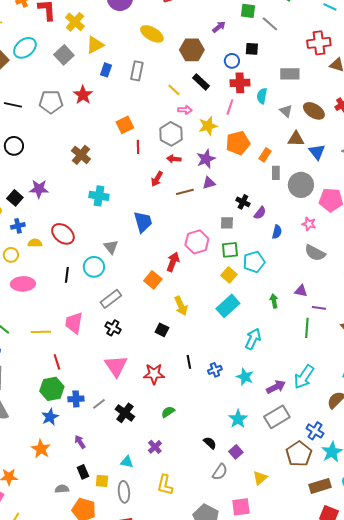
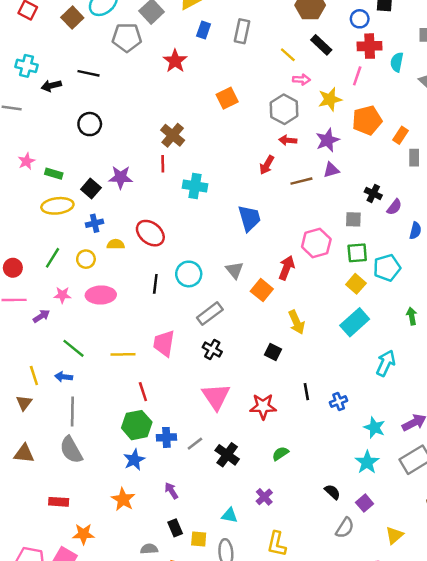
gray pentagon: (51, 102) -> (127, 37), moved
red line: (138, 147) -> (163, 164), moved
gray triangle: (111, 247) -> (235, 270), moved
cyan star: (245, 377) -> (375, 428), moved

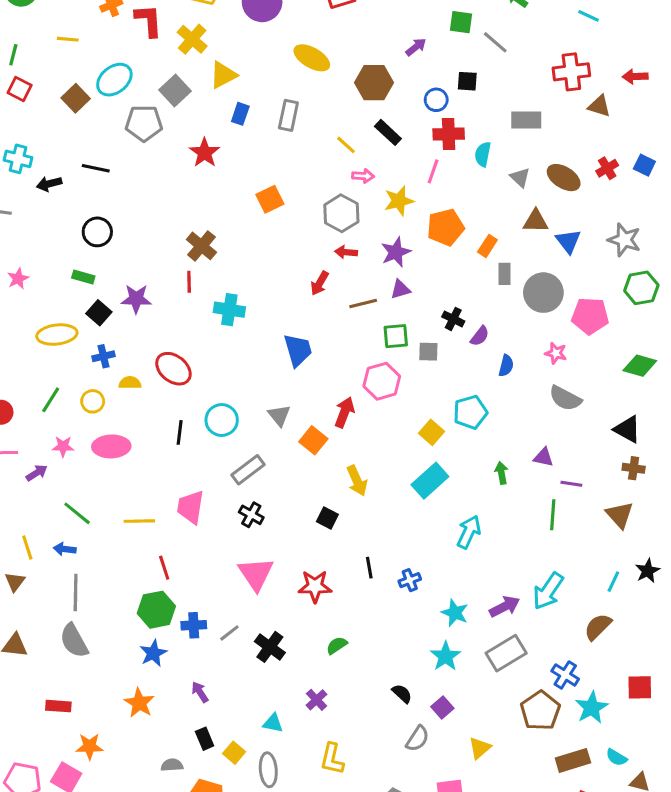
green rectangle: (54, 174) -> (83, 277), moved
green square: (357, 253) -> (396, 336), moved
yellow square: (199, 539) -> (234, 753), turned 35

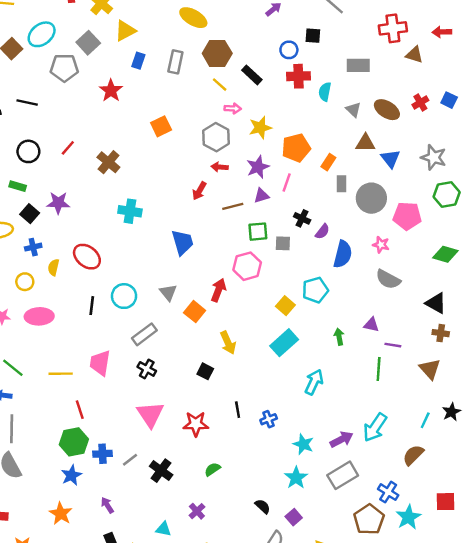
brown hexagon: (374, 83) -> (217, 53), moved
pink line: (433, 171) -> (287, 183), moved
red line: (189, 282) -> (68, 148), moved, turned 42
blue semicircle: (506, 366) -> (343, 254), size x1.6
yellow semicircle: (130, 383) -> (54, 267), turned -77

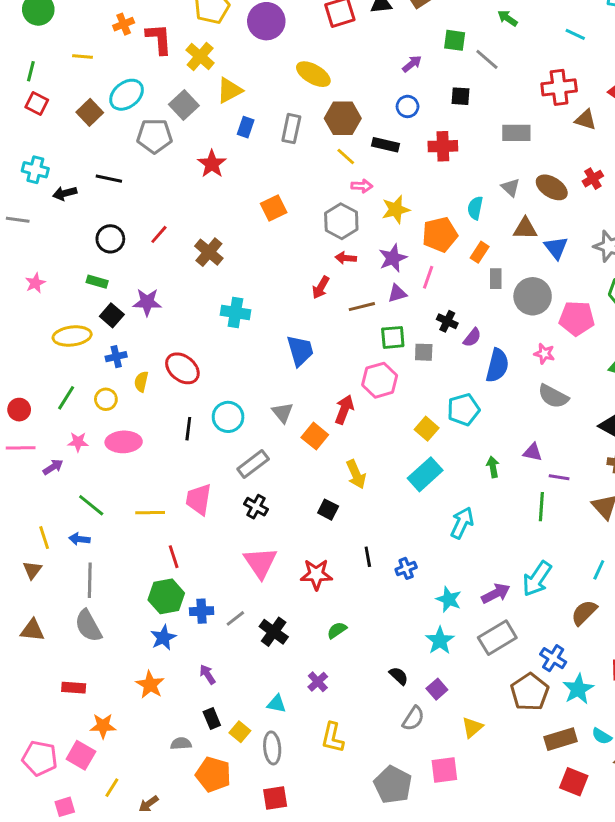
blue circle: (289, 50) -> (408, 106), moved
black rectangle: (252, 75) -> (385, 145), turned -30
cyan semicircle: (325, 92) -> (475, 208), moved

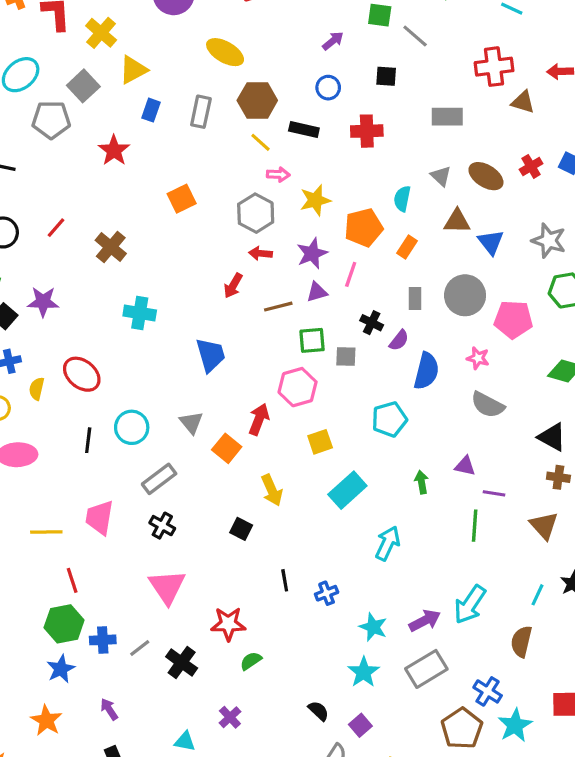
gray rectangle: (496, 279) -> (415, 299), moved
yellow square: (427, 429) -> (320, 442), moved, turned 30
red star: (316, 574) -> (228, 624), moved
brown semicircle: (584, 613) -> (521, 642), turned -32

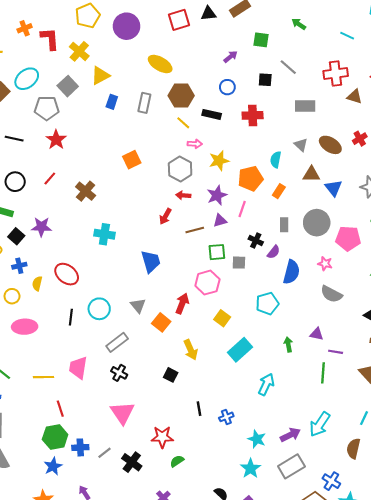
gray line: (415, 36) -> (288, 67), moved
red star: (114, 150) -> (56, 140), moved
yellow square: (320, 442) -> (222, 318), turned -35

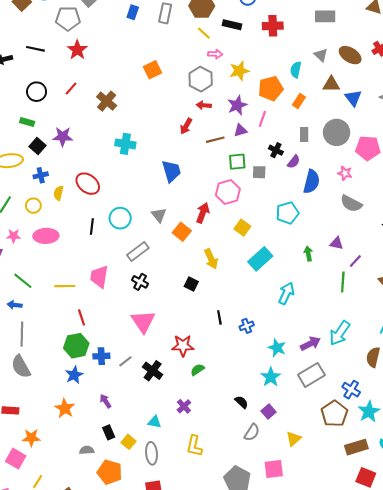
purple line: (336, 352) -> (355, 261), turned -56

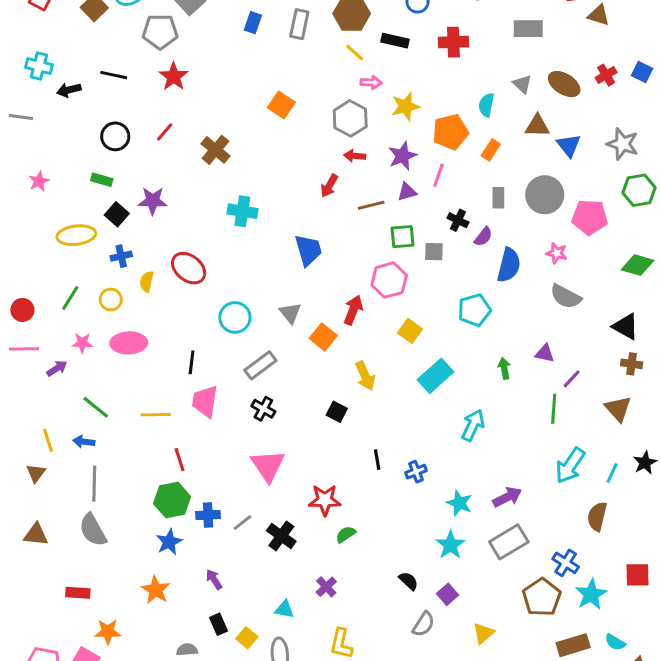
orange square: (153, 70) -> (281, 105), turned -30
black line: (92, 226) -> (192, 362), moved
cyan arrow: (340, 333) -> (570, 466), moved

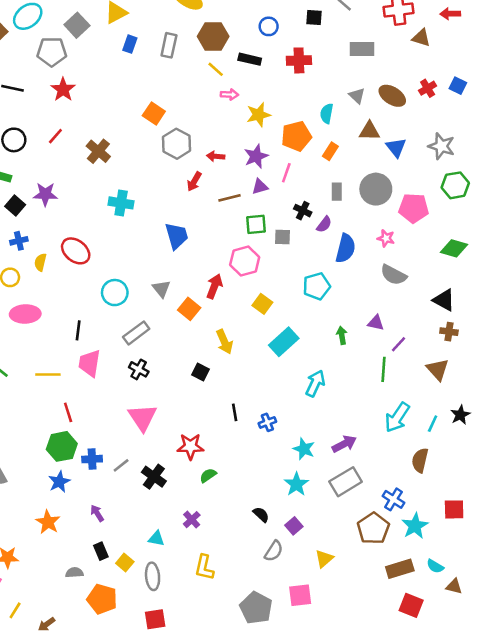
gray hexagon: (350, 118) -> (177, 144), moved

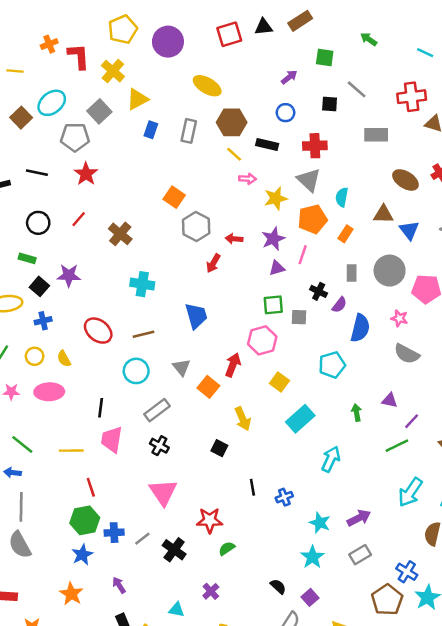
gray triangle: (357, 96) -> (309, 180), moved, size x1.5
brown line: (230, 198) -> (143, 334), moved
yellow semicircle: (40, 262) -> (64, 359), moved, turned -42
green line: (383, 369) -> (397, 446), turned 60
gray rectangle: (346, 482) -> (360, 555), size x0.7

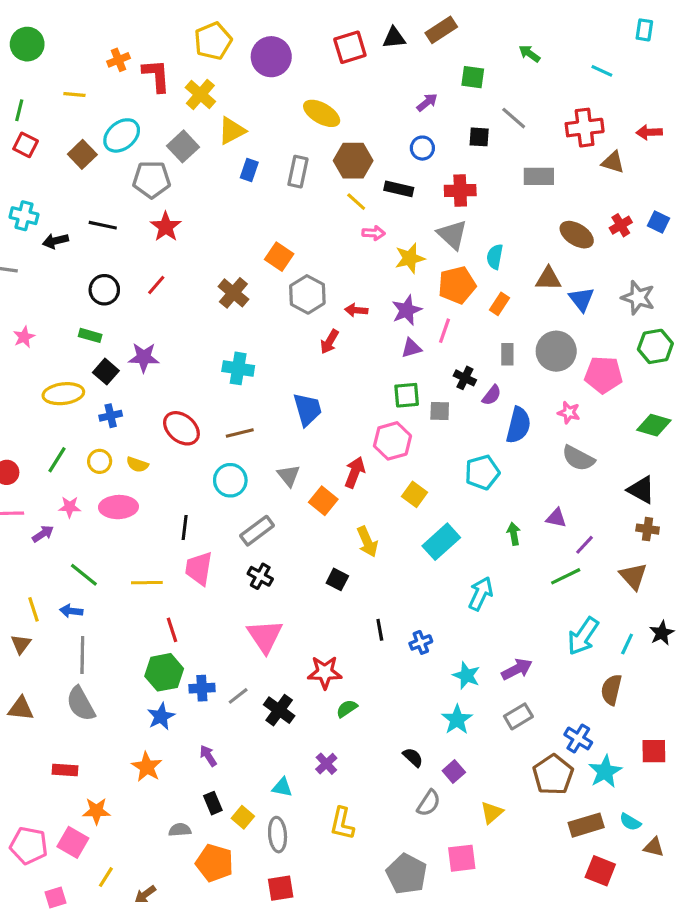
brown cross: (120, 234) -> (233, 293), moved
yellow semicircle: (64, 359) -> (137, 465), turned -42

